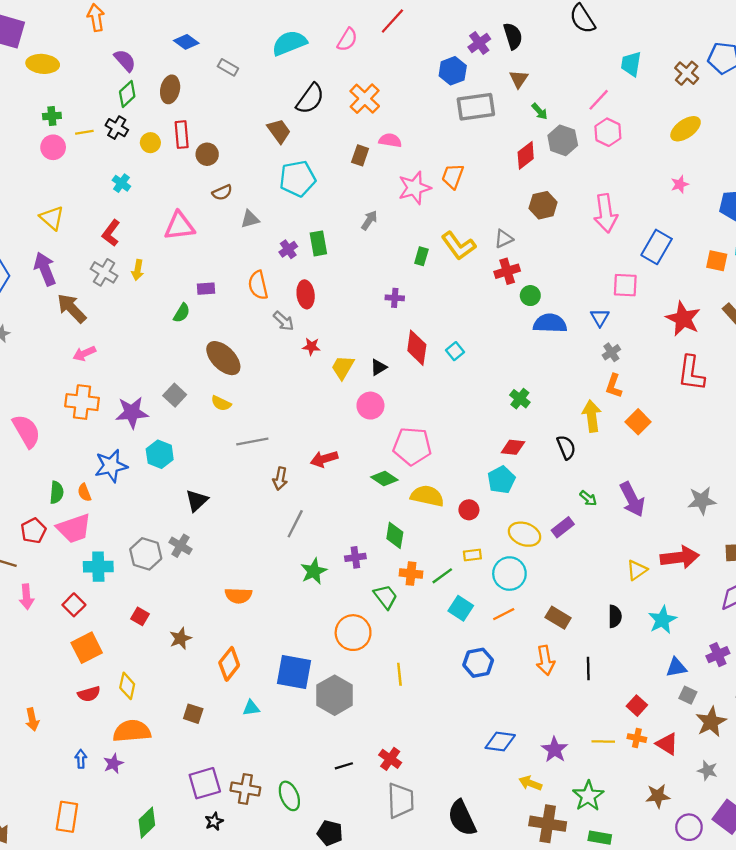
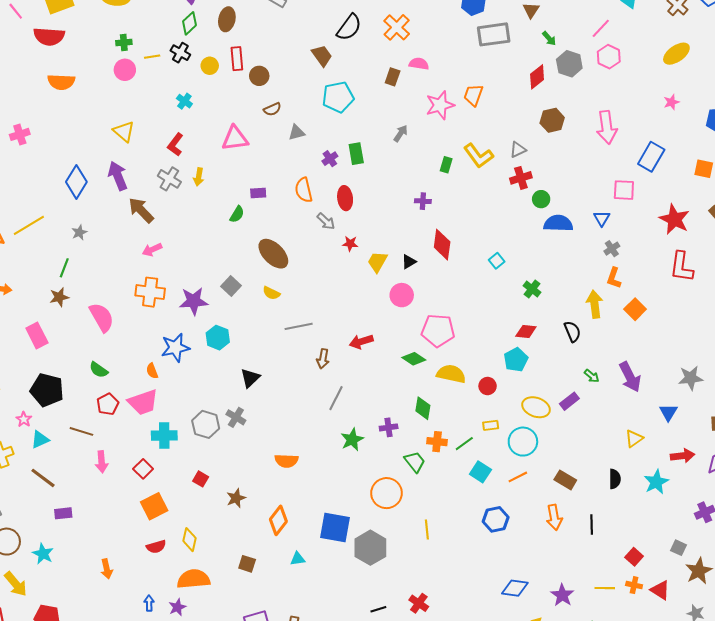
cyan square: (455, 351) -> (497, 261), moved
green semicircle: (57, 492) -> (99, 370), moved, turned 120
red arrow: (680, 557) -> (683, 456), moved, size x0.7
blue triangle: (676, 667) -> (668, 412), moved, turned -48

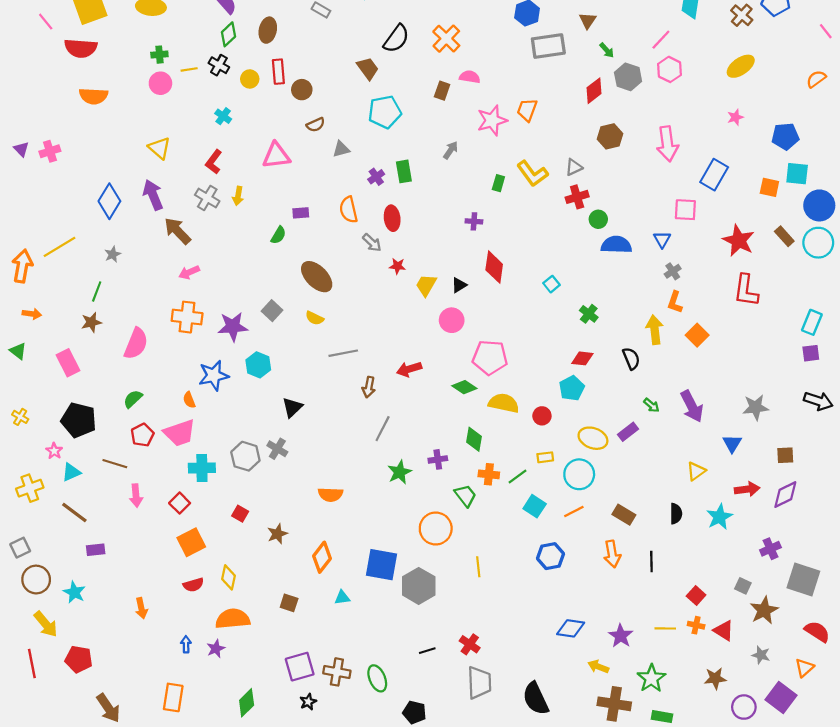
pink semicircle: (102, 317) -> (136, 344), turned 52
green semicircle: (99, 370) -> (133, 399), turned 102

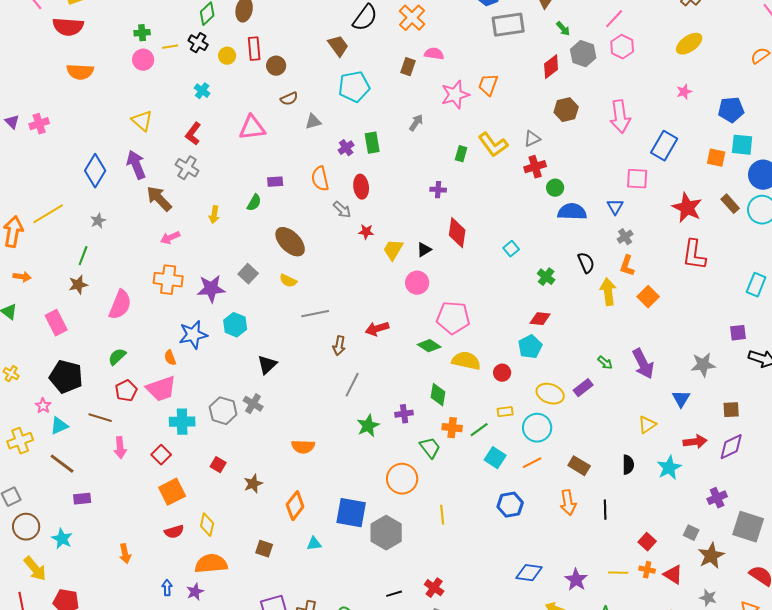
yellow arrow: (238, 196) -> (214, 215), moved
purple square: (811, 353) -> (738, 333), moved
black semicircle: (631, 358) -> (586, 263), moved

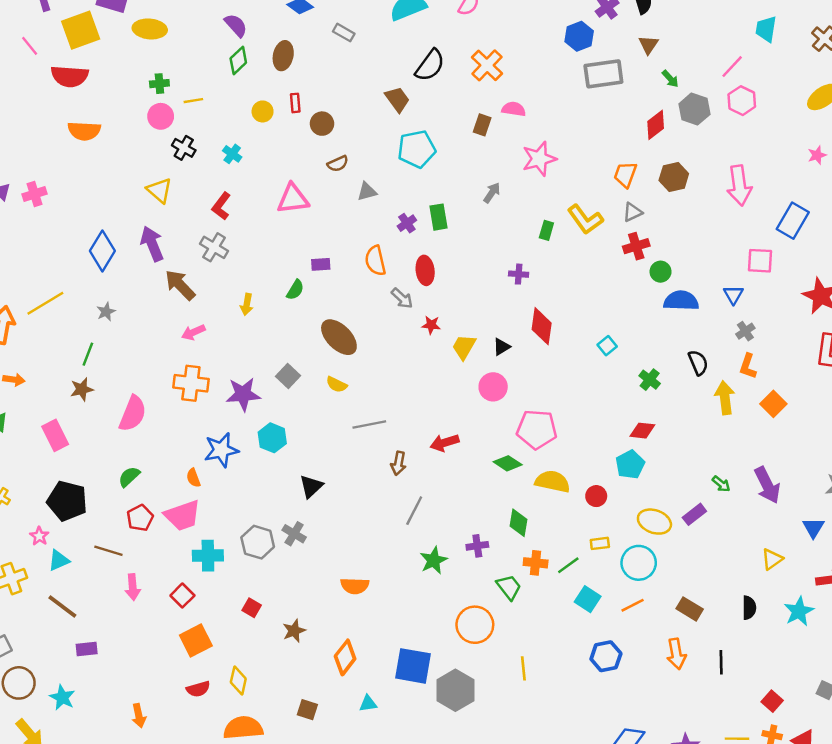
black cross: (198, 43) -> (184, 148), moved
red rectangle: (254, 49) -> (295, 103), size x0.7
orange trapezoid: (488, 85) -> (625, 175), moved

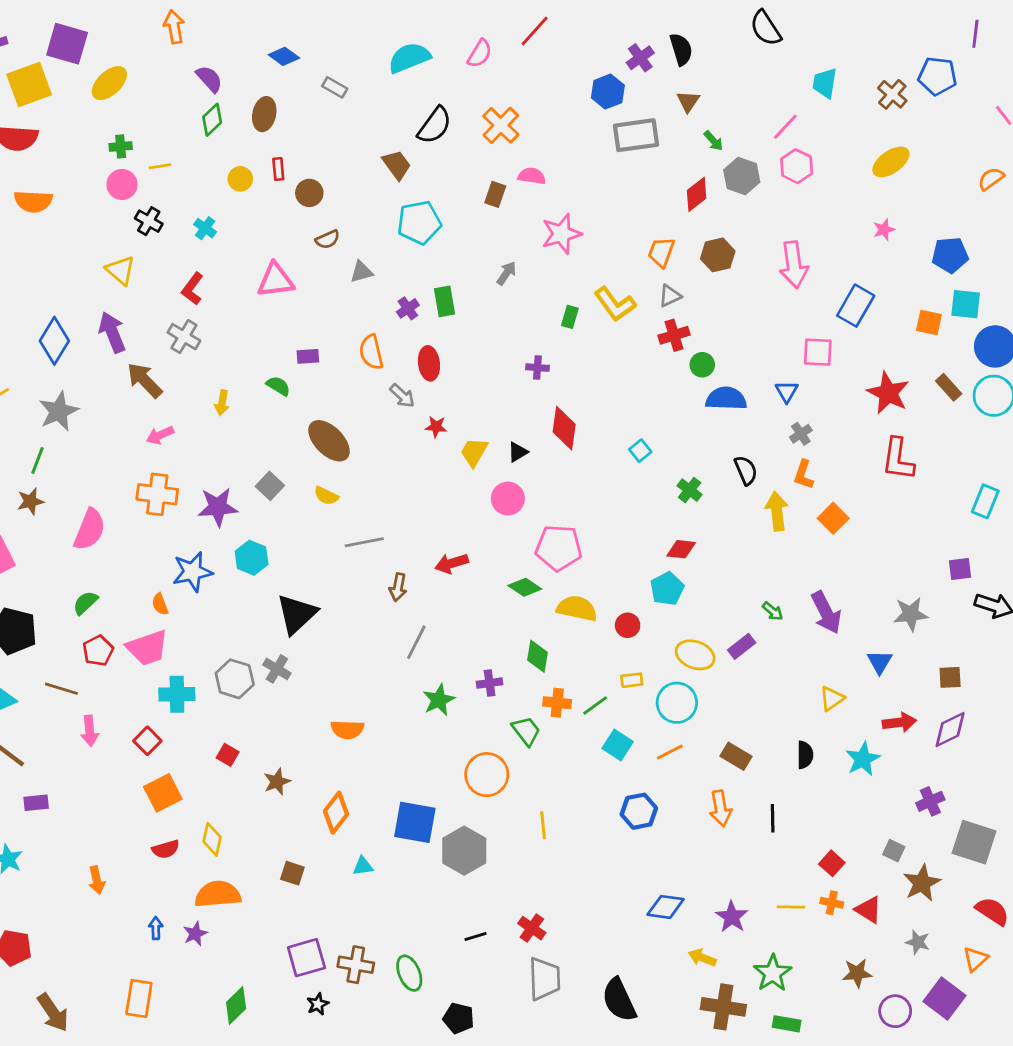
yellow ellipse: (150, 29) -> (109, 83), turned -48
green semicircle: (295, 290) -> (278, 386), turned -90
gray star: (106, 312) -> (59, 411), size x1.8
black triangle: (311, 486) -> (297, 614), size x1.5

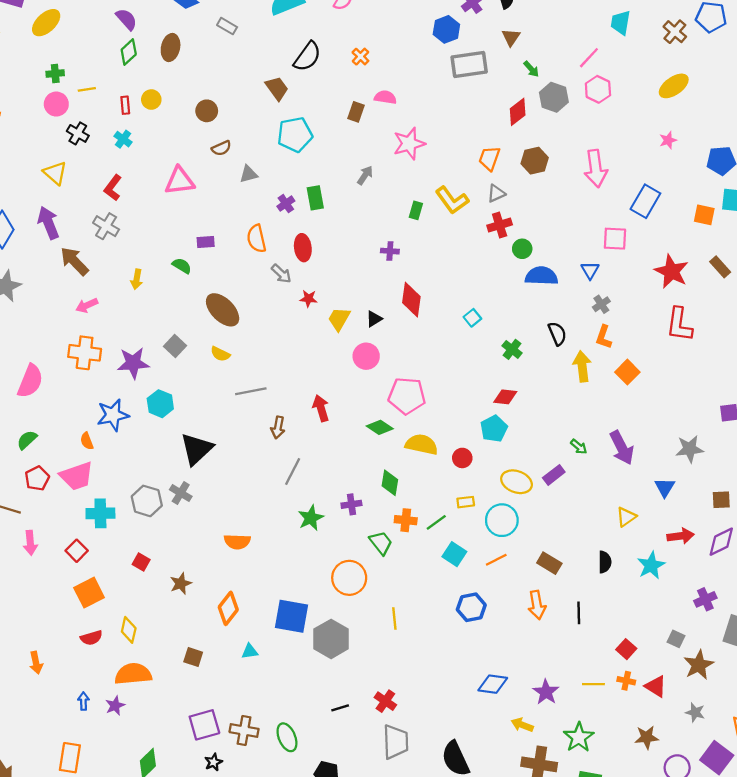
orange cross: (501, 125) -> (360, 57), size x0.6
red rectangle: (278, 169) -> (125, 105), moved
red arrow: (452, 563) -> (321, 408), turned 90

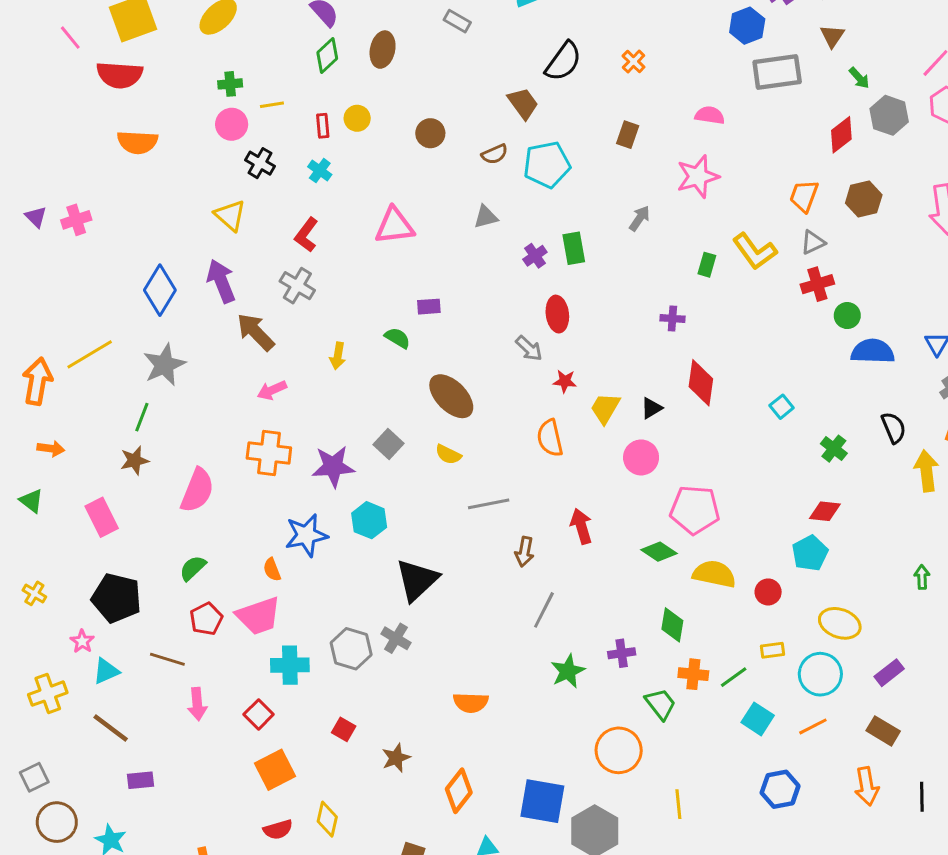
pink semicircle: (385, 97) -> (710, 115), moved
brown semicircle: (221, 148) -> (495, 154), moved
orange semicircle: (256, 239) -> (550, 438), moved
green arrow: (579, 447) -> (922, 577), turned -132
purple rectangle: (554, 475) -> (889, 673), moved

